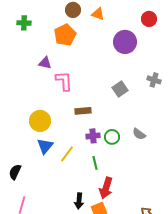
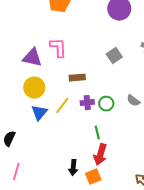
purple triangle: (45, 63) -> (32, 58), moved, size x1.5
yellow line: (67, 154) -> (62, 106), moved
green line: (95, 163) -> (97, 133), moved

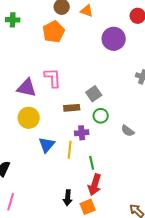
gray square: (114, 56) -> (94, 94), moved
green circle: (106, 104) -> (101, 116), moved
yellow line: (62, 106) -> (70, 150), moved, turned -30
blue triangle: (39, 113) -> (47, 145), moved

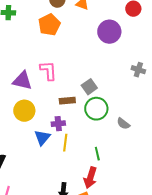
green circle: (101, 116) -> (96, 109), size x1.5
purple cross: (82, 133) -> (58, 124), moved
green line: (92, 163) -> (97, 154), moved

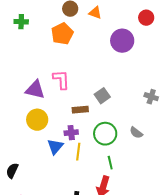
gray cross: (138, 70) -> (151, 97), moved
green circle: (96, 109) -> (105, 134), moved

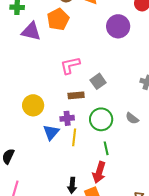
pink L-shape: (61, 80) -> (70, 65), moved, turned -100
purple triangle: (35, 90) -> (31, 31), moved

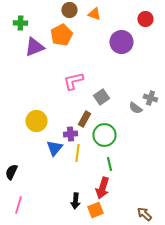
purple triangle: (31, 31) -> (34, 47), turned -35
brown rectangle: (76, 95) -> (84, 119), moved, turned -56
gray semicircle: (132, 118) -> (135, 108), moved

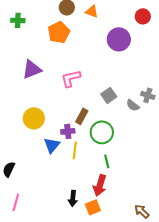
purple triangle: (34, 47) -> (32, 69), moved
gray square: (101, 97) -> (109, 95), moved

